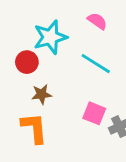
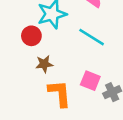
orange L-shape: (34, 128) -> (60, 93), moved

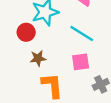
pink square: (90, 81) -> (81, 62), moved, turned -30

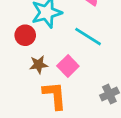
pink square: (81, 62) -> (68, 66), moved, turned -36

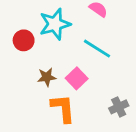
red circle: (25, 35) -> (24, 40), moved

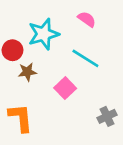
brown star: (47, 77) -> (27, 72), moved
orange L-shape: (63, 108) -> (21, 118), moved

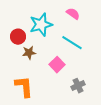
gray cross: (107, 116) -> (78, 86), moved

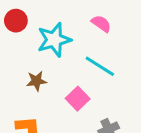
red circle: (18, 37) -> (16, 21), moved

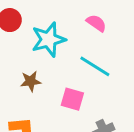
pink square: (78, 99) -> (72, 99), turned -30

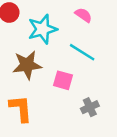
brown star: (31, 81) -> (27, 65), size x1.6

